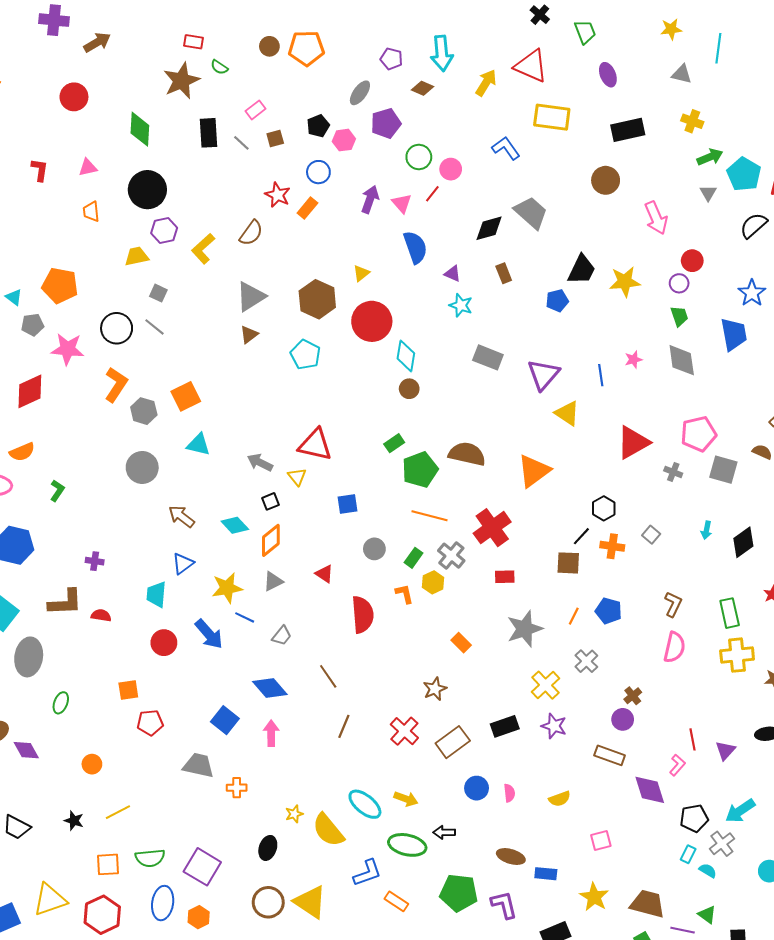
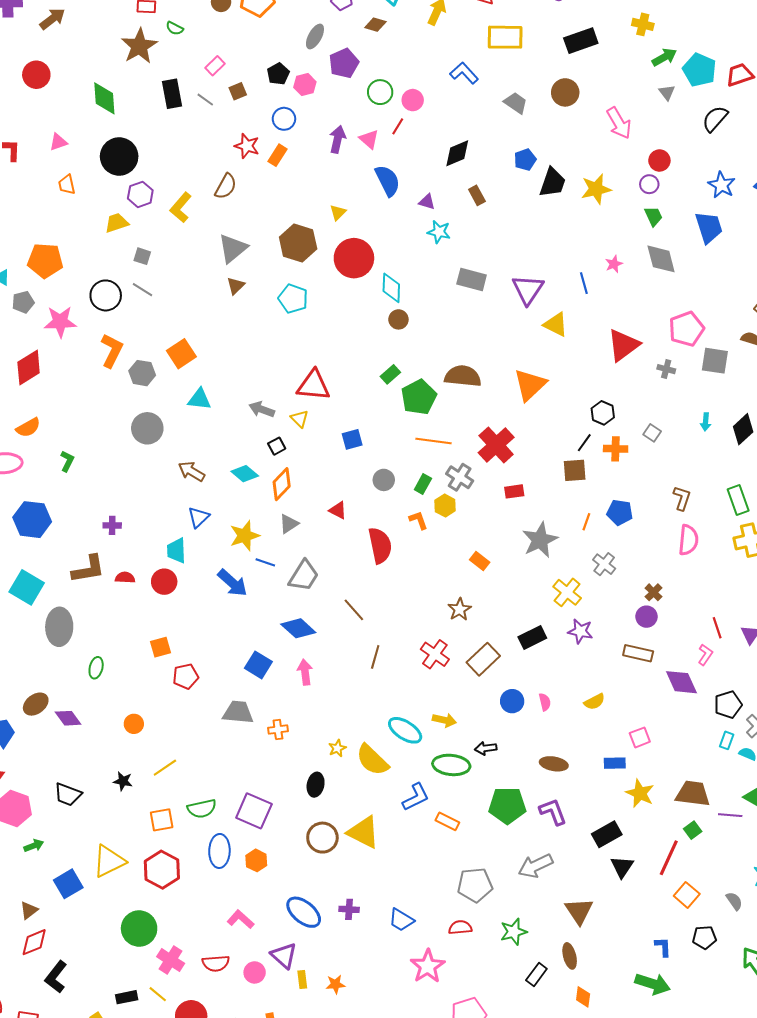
gray trapezoid: (531, 213) -> (516, 103), moved, size x0.7
blue pentagon: (557, 301) -> (525, 160), moved
gray trapezoid: (282, 636) -> (304, 576), size x1.6
red circle: (164, 643) -> (164, 582), moved
blue rectangle: (546, 874) -> (615, 763), moved

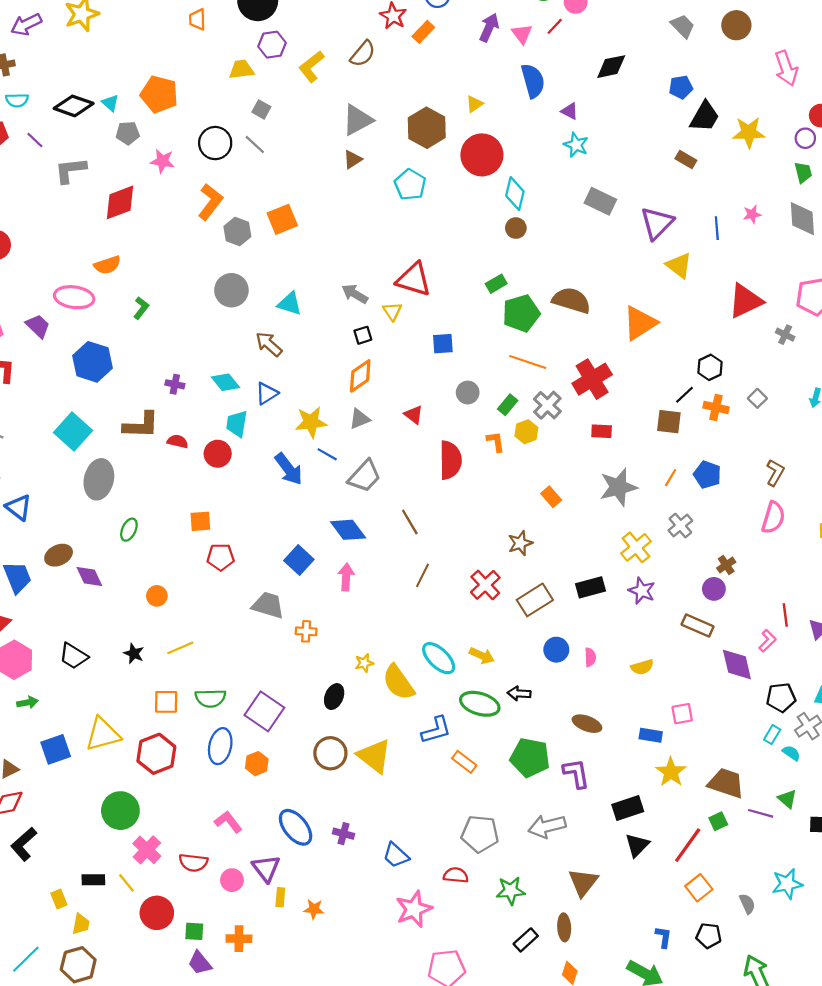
brown rectangle: (477, 195) -> (686, 159), moved, turned -42
pink star: (60, 322) -> (162, 161), size x0.7
cyan triangle: (199, 399) -> (290, 304), moved
cyan diamond: (245, 474) -> (225, 382), moved

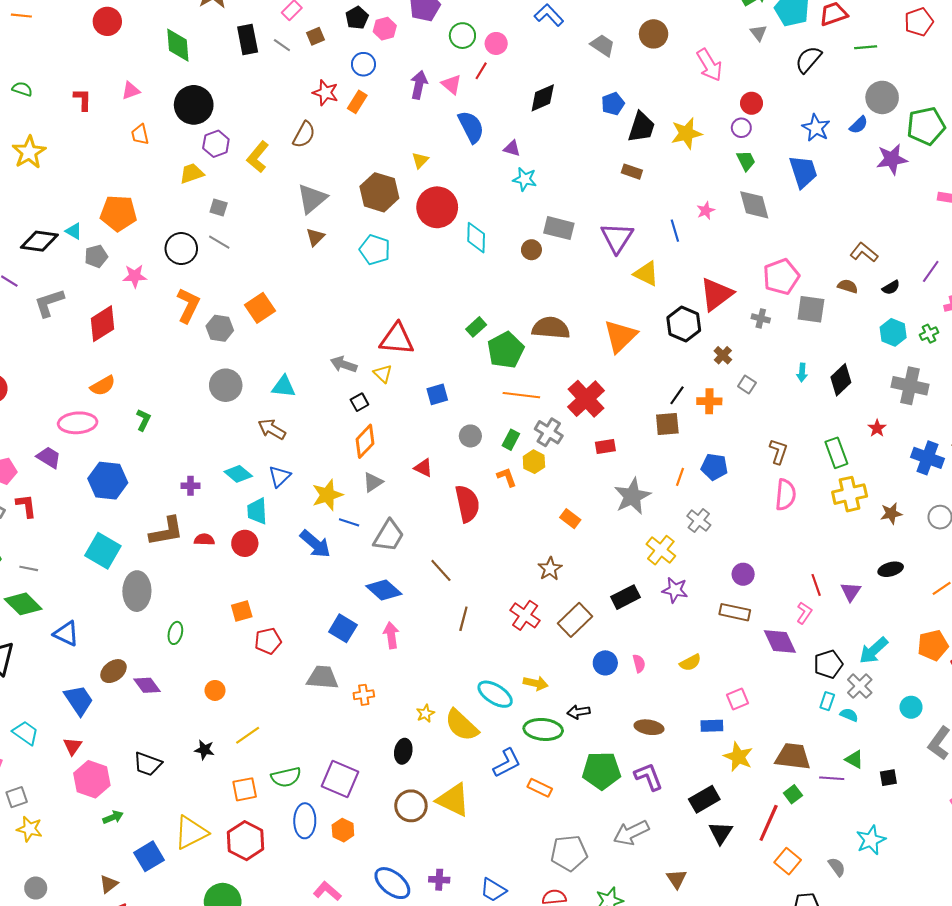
brown circle: (516, 228) -> (531, 250), moved
black hexagon: (710, 367) -> (684, 324), moved, size x1.4
brown cross: (726, 565) -> (723, 355), moved
brown triangle: (583, 882) -> (677, 879), size x0.7

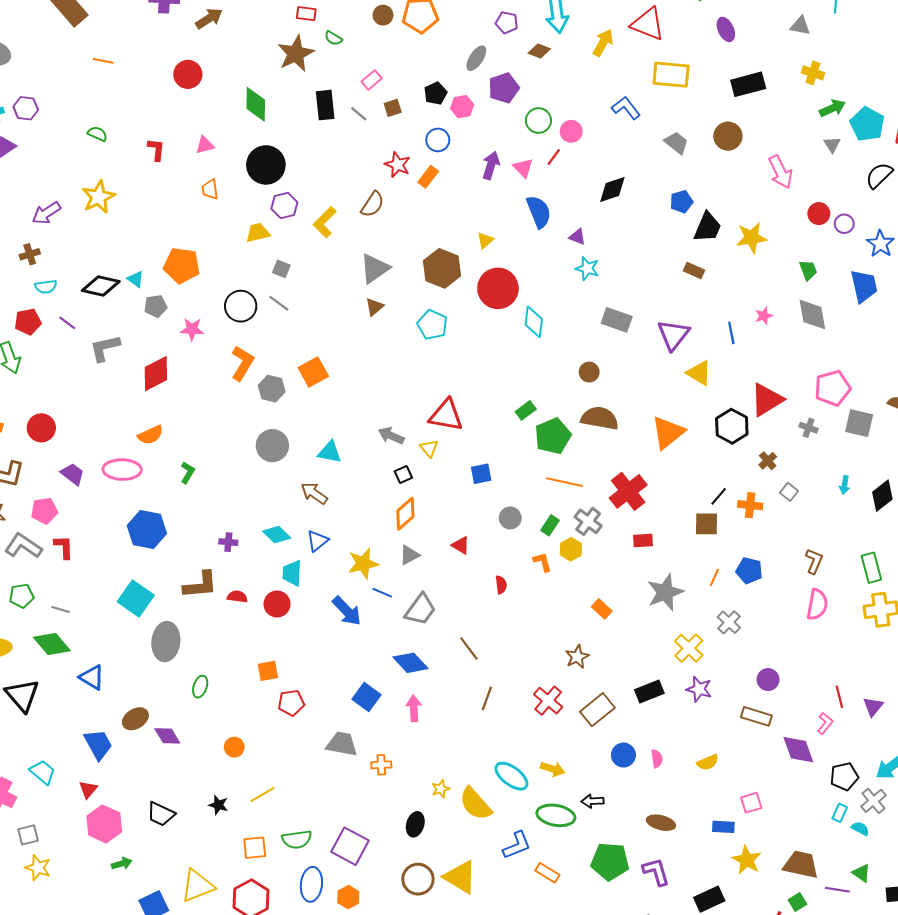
purple circle: (741, 128) -> (844, 224), moved
brown circle: (531, 250) -> (589, 372), moved
purple trapezoid: (49, 457) -> (73, 474), moved
red semicircle: (467, 504) -> (501, 585), size x0.5

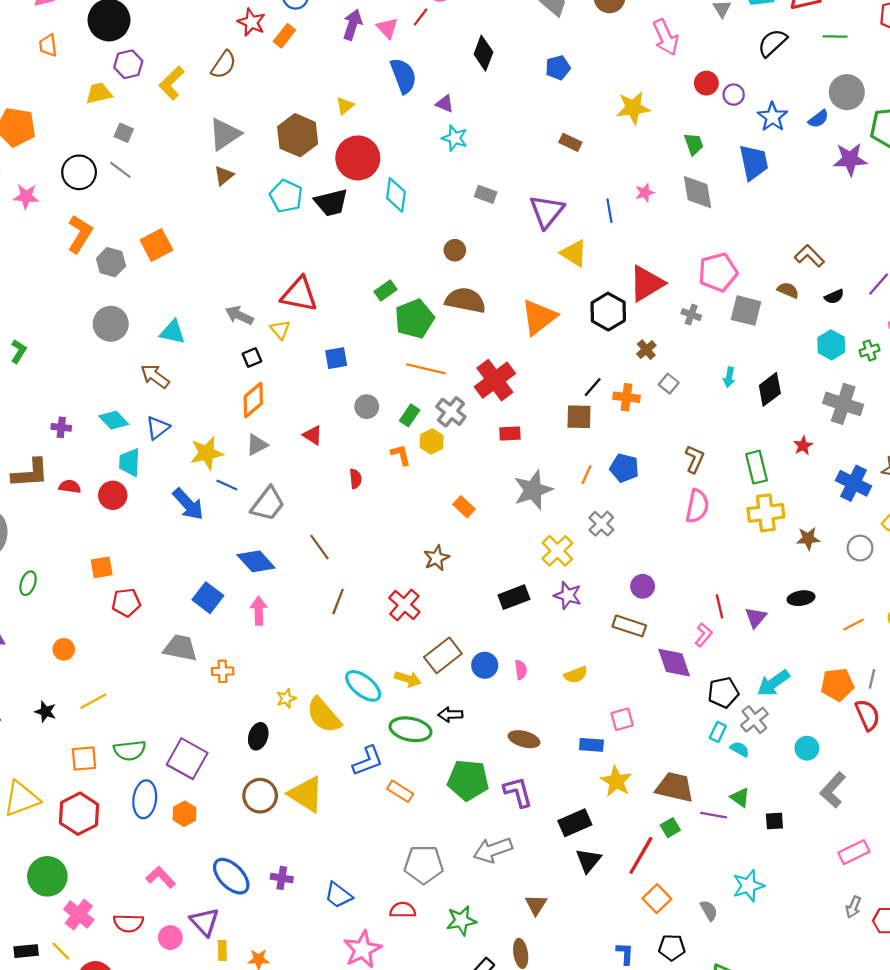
black diamond: (612, 189) -> (483, 53), turned -52
black trapezoid: (708, 227) -> (331, 203), moved, turned 52
gray rectangle: (617, 320) -> (486, 194), size x0.7
brown rectangle: (597, 710) -> (443, 655), moved

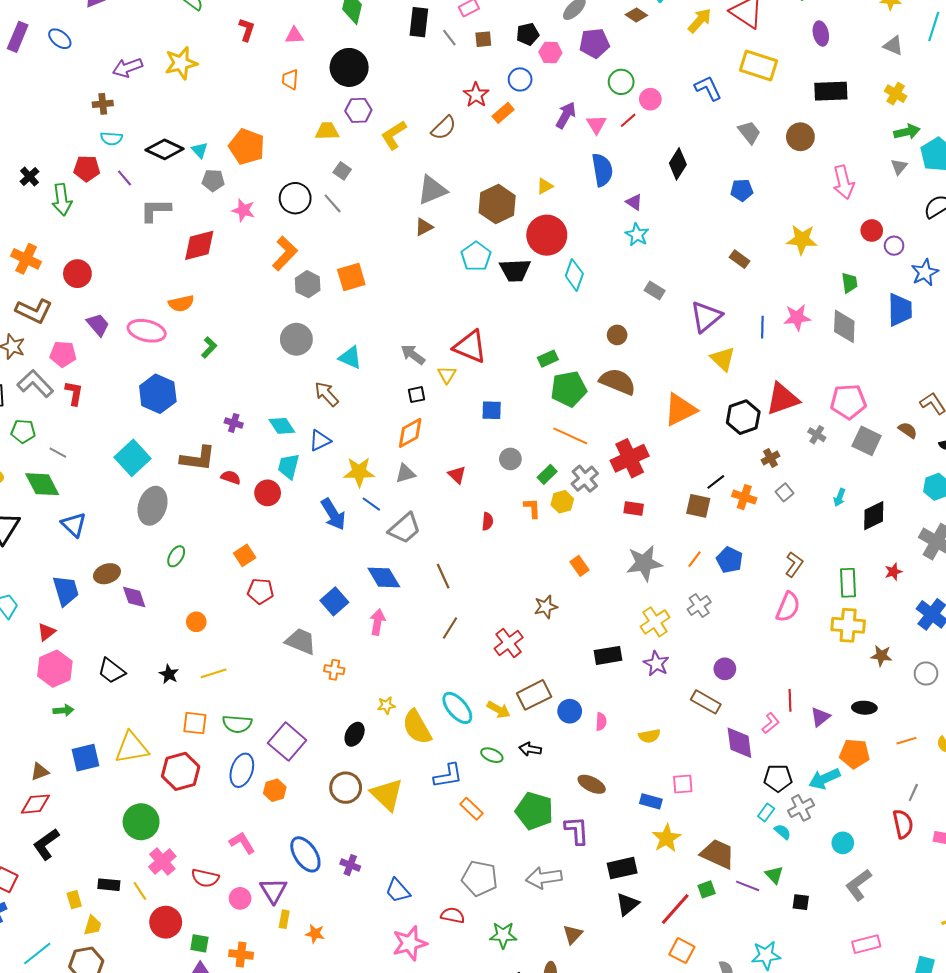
pink star: (645, 193) -> (797, 317), size x1.5
orange square: (102, 567) -> (245, 555), turned -35
orange pentagon: (837, 684) -> (855, 754), moved
green ellipse: (410, 729) -> (492, 755), size x0.6
orange square: (657, 899) -> (682, 951), turned -30

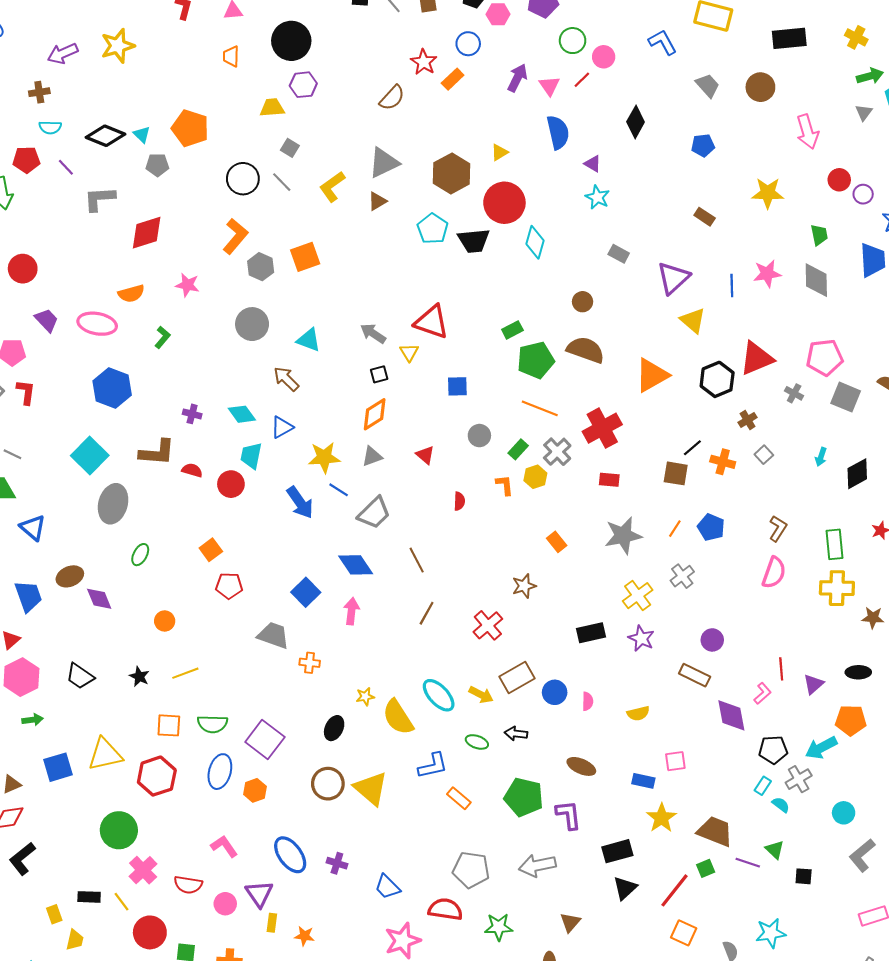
yellow L-shape: (394, 135) -> (332, 187), moved
pink star: (243, 210) -> (187, 285), moved
red semicircle: (453, 915) -> (445, 909), size x1.4

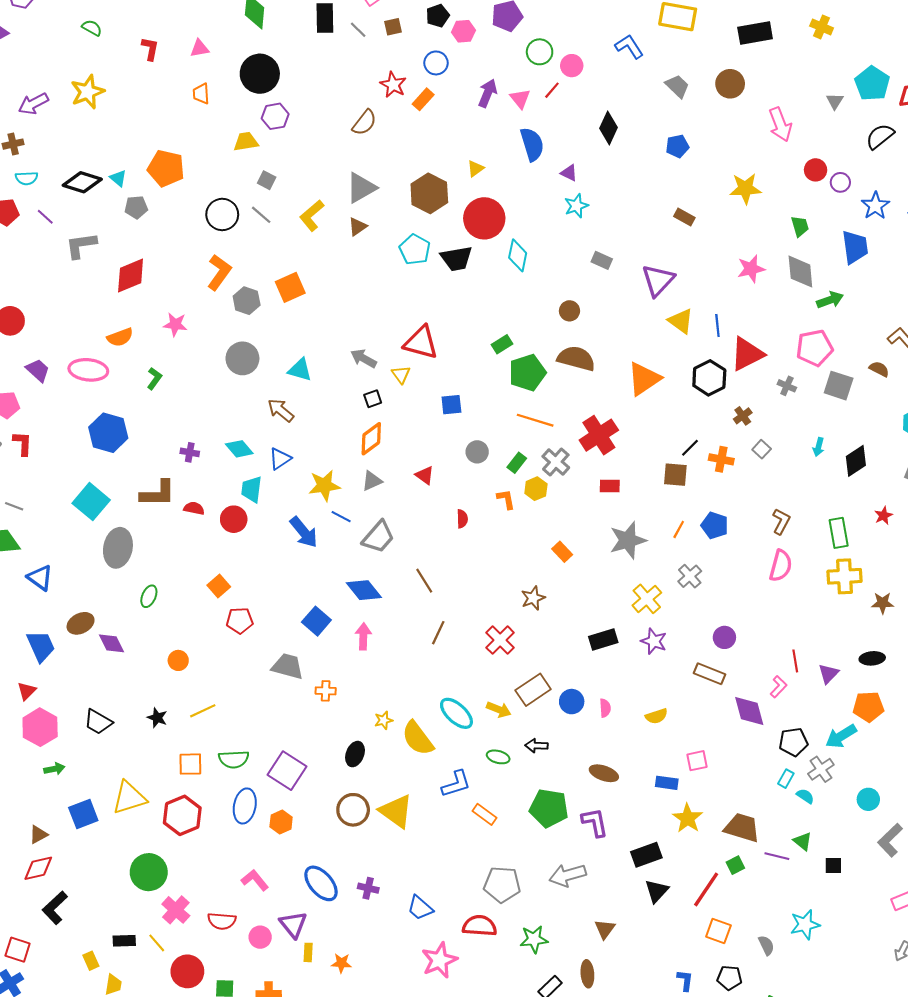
green arrow: (870, 76) -> (830, 300), moved
cyan star: (597, 197) -> (576, 206), turned 30
blue line: (732, 286) -> (717, 325), moved

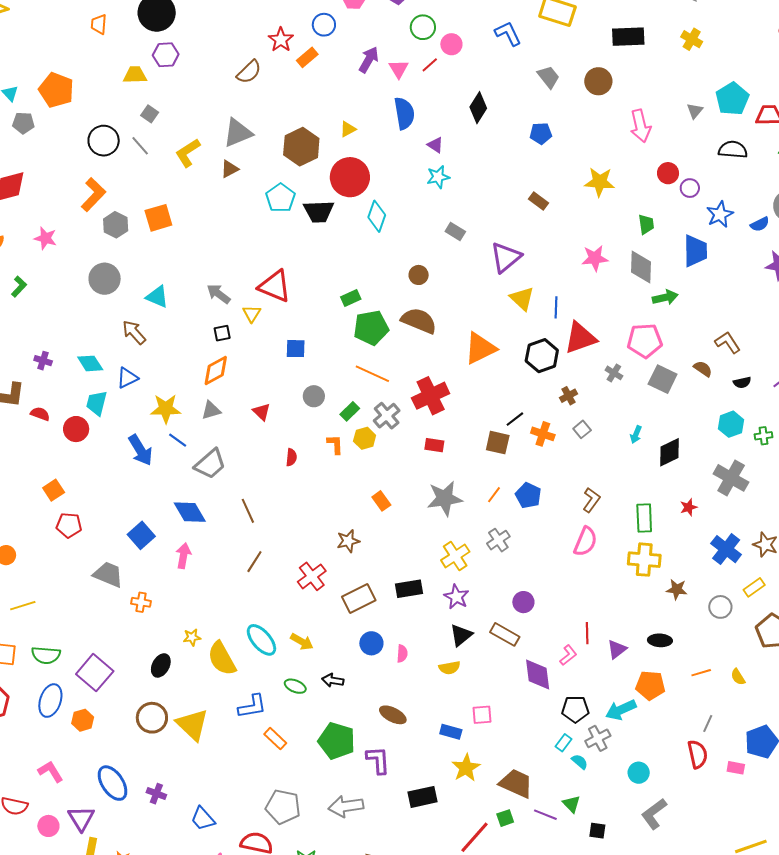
black semicircle: (880, 136) -> (733, 150), turned 36
brown rectangle: (533, 690) -> (359, 599), moved
black triangle: (657, 891) -> (461, 635), moved

